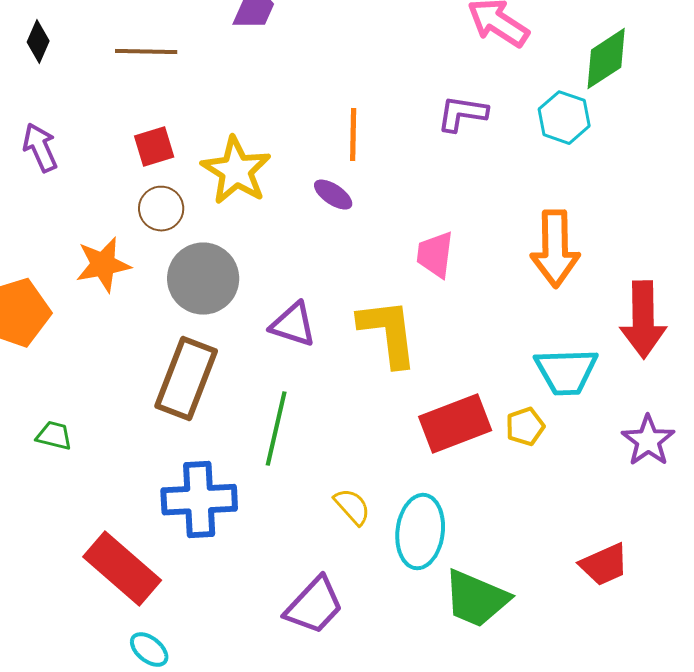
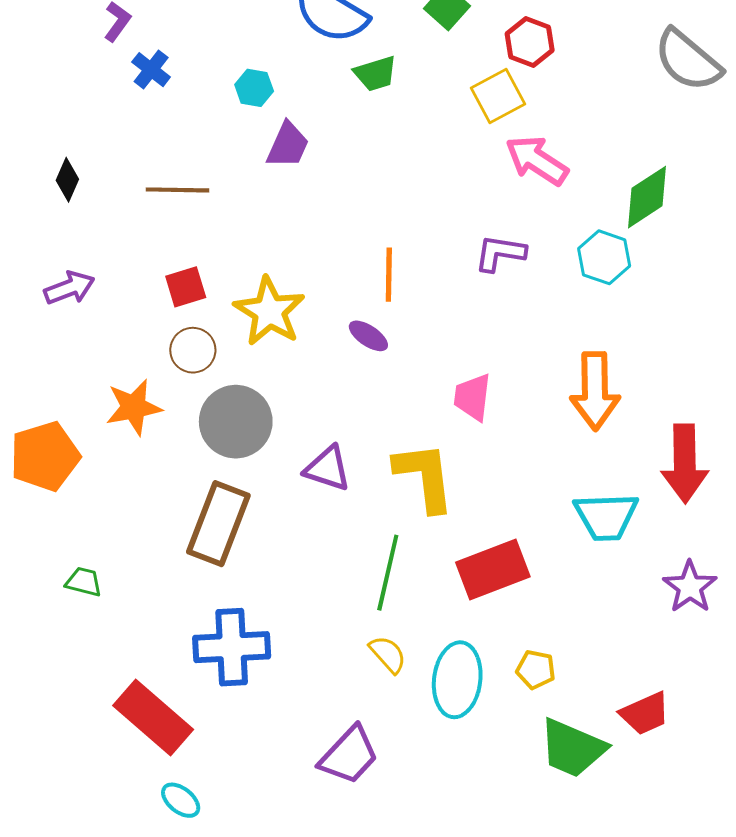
purple arrow: (40, 148) -> (69, 288), turned 93
yellow pentagon: (525, 427) -> (536, 670), moved, turned 30
green line: (276, 429) -> (388, 573), moved
green trapezoid: (476, 599) -> (572, 748), moved

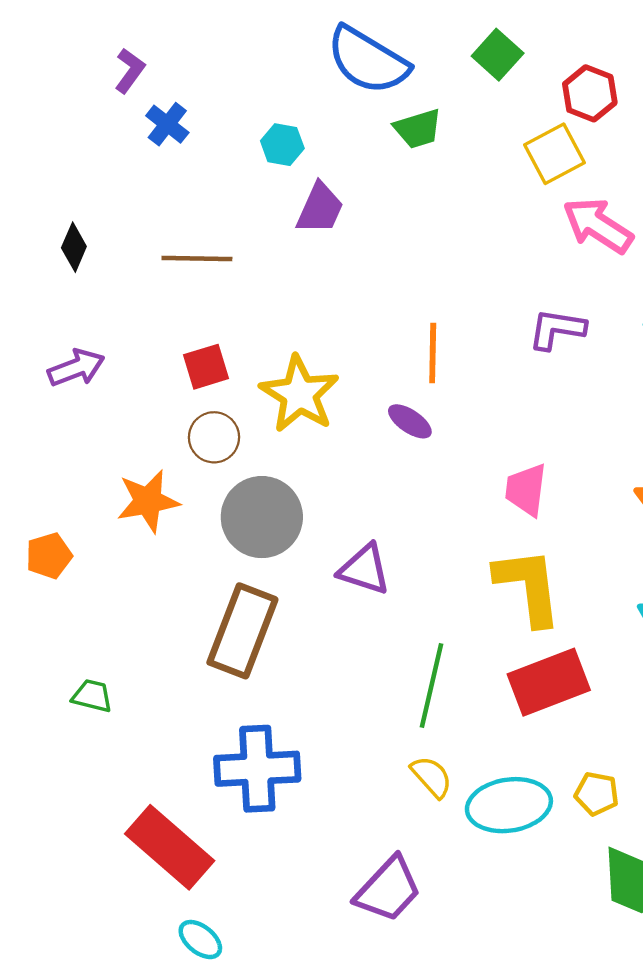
orange pentagon: (45, 456) -> (49, 556), size x0.6
yellow L-shape: (425, 477) -> (528, 586), moved
cyan ellipse: (457, 680) -> (509, 805), turned 74

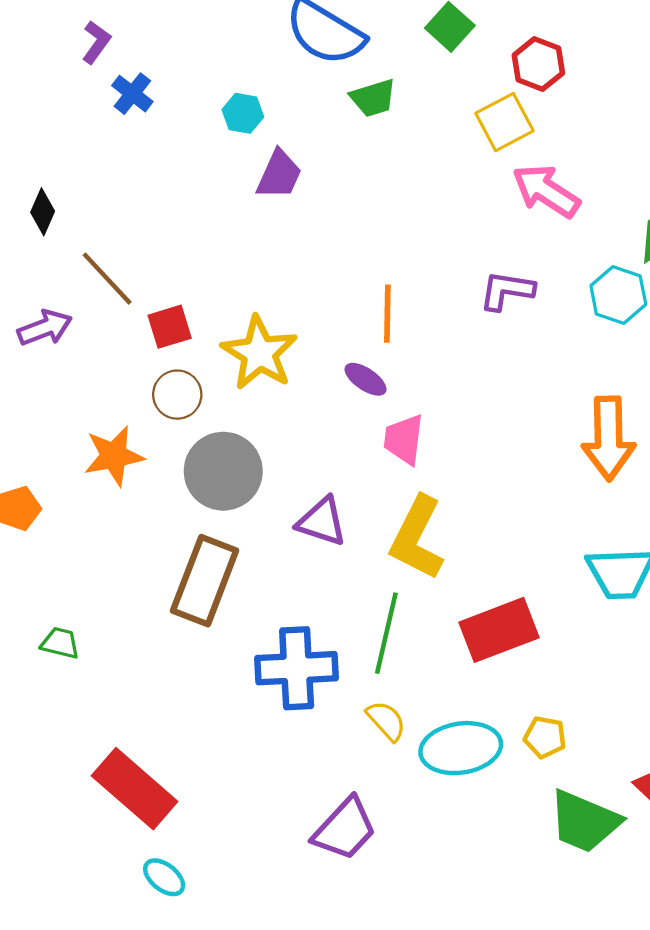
brown line: (197, 259) -> (107, 279), moved, turned 46
pink trapezoid: (526, 490) -> (404, 439), moved
yellow L-shape: (528, 586) -> (417, 538), moved, turned -146
blue cross: (257, 769) -> (297, 668), moved

